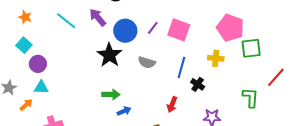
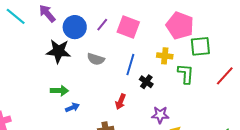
black star: (109, 55) -> (58, 51), turned -30
green L-shape: (250, 98) -> (186, 74), moved

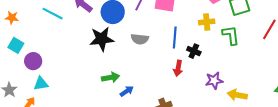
red arrow: (121, 102) -> (178, 68), moved

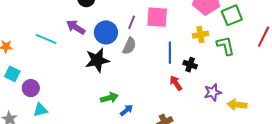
gray semicircle: (140, 39) -> (129, 46), moved, turned -66
red arrow: (178, 68) -> (176, 83), turned 140

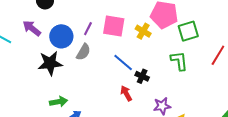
yellow cross: (200, 35) -> (143, 31), moved, turned 35
blue line: (170, 53) -> (123, 62), turned -55

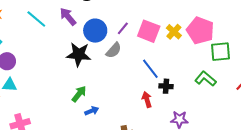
yellow cross: (143, 31) -> (174, 32), moved
green L-shape: (179, 61) -> (205, 79), turned -55
black cross: (142, 76) -> (166, 86), turned -32
green arrow: (59, 102) -> (79, 94), turned -54

